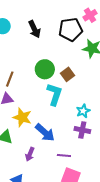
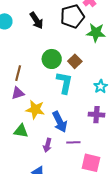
cyan star: (83, 111) -> (101, 86), moved
blue arrow: (45, 133) -> (60, 122), turned 30
purple line: (64, 155) -> (73, 142), moved

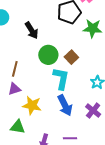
black arrow: (36, 20) -> (32, 30), moved
purple cross: (96, 115) -> (93, 110), turned 35
blue arrow: (60, 122) -> (65, 105), moved

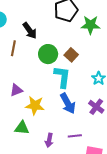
brown line: (15, 69) -> (13, 48), moved

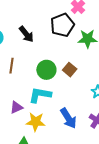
black arrow: (30, 31) -> (26, 34), moved
cyan L-shape: (62, 77) -> (40, 95), moved, turned -85

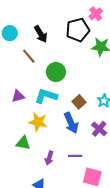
brown line: (12, 66) -> (29, 56), moved, turned -56
brown square: (70, 70) -> (79, 102), moved
purple triangle: (16, 107) -> (18, 96), moved

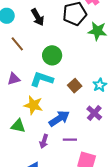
brown line: (29, 56) -> (17, 44), moved
blue arrow: (71, 123) -> (59, 118), moved, turned -100

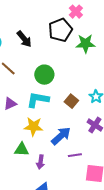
purple arrow: (44, 141) -> (40, 162), moved

